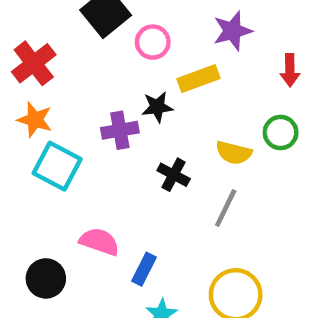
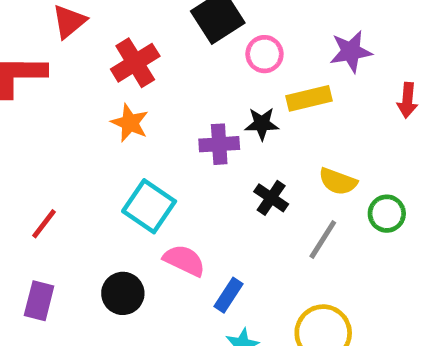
green circle: (281, 133) -> (387, 214), moved
cyan square: (57, 166) -> (149, 206), moved

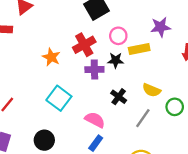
pink circle: (264, 54) -> (118, 36), moved
red cross: (135, 63) -> (84, 45), moved
pink semicircle: (184, 260) -> (95, 120), moved

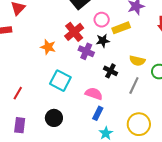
purple cross: (94, 69) -> (86, 51), turned 35

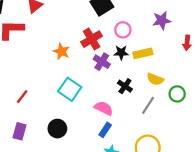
yellow rectangle: (121, 28) -> (143, 53), moved

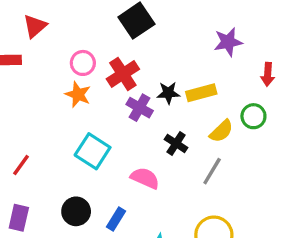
pink circle: (123, 30) -> (83, 63), moved
yellow semicircle: (155, 79) -> (221, 131), turned -63
green circle: (177, 94) -> (253, 116), moved
blue rectangle: (105, 130) -> (116, 219), moved

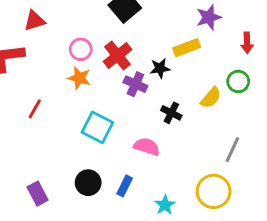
red triangle: (35, 26) -> (34, 21), turned 30
yellow rectangle: (201, 93) -> (187, 48), moved
red line: (21, 165) -> (35, 109), moved
gray line: (212, 171) -> (232, 150), moved
purple rectangle: (19, 218) -> (38, 194), turned -35

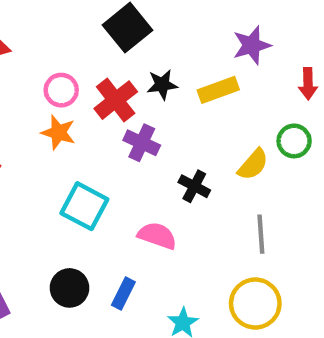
black star: (160, 68) -> (162, 85), moved
gray line: (232, 150) -> (261, 234), moved, turned -30

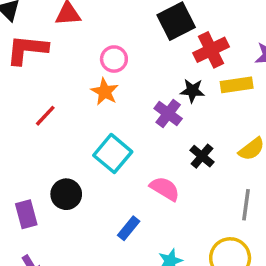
black star: (162, 85) -> (192, 91), moved
red cross: (116, 100) -> (211, 50), moved
black circle: (69, 288) -> (66, 194), moved

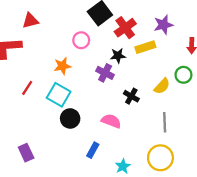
pink circle: (114, 59) -> (81, 40), moved
orange star: (105, 92) -> (62, 66), turned -30
cyan square: (113, 154) -> (59, 95), moved
black circle: (66, 194) -> (70, 118), moved

